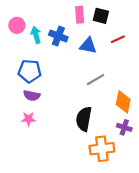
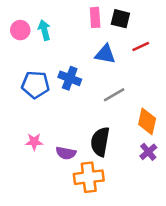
cyan arrow: (36, 35) -> (44, 30), moved
blue cross: (58, 36) -> (70, 78), moved
purple semicircle: (32, 96) -> (66, 153), moved
purple cross: (124, 127) -> (148, 152), turned 32
orange cross: (102, 149) -> (89, 177), moved

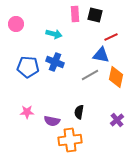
cyan arrow: (44, 30) -> (54, 34), moved, turned 119
blue triangle: (105, 54) -> (101, 55), moved
orange diamond: (147, 121) -> (116, 77), moved
black semicircle: (100, 142) -> (79, 112), size x0.6

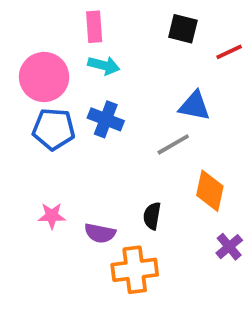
pink rectangle: (75, 14) -> (94, 27), moved
pink circle: (16, 24) -> (44, 77), moved, size x1.6
red line: (111, 37) -> (229, 52), moved
orange diamond: (116, 77) -> (210, 191), moved
purple cross: (117, 120) -> (229, 247), moved

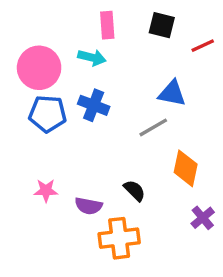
pink rectangle: (94, 27) -> (107, 25), moved
black semicircle: (152, 216) -> (135, 190), turned 125

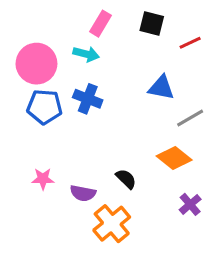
pink rectangle: (107, 25) -> (100, 24), turned 35
gray line: (153, 127) -> (190, 118), moved
orange diamond: (186, 168) -> (174, 158), turned -64
orange cross: (119, 238) -> (112, 224), turned -33

